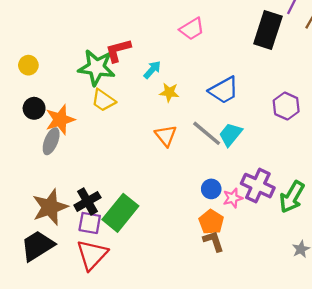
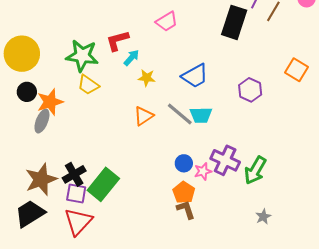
red L-shape: (118, 50) -> (117, 41), moved
yellow circle: (28, 65) -> (22, 54), size x2.0
cyan trapezoid: (231, 134) -> (201, 115), turned -130
orange triangle: (166, 136) -> (144, 116), turned 35

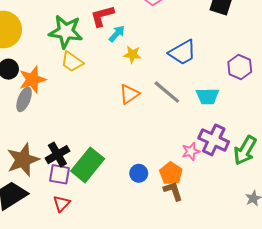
cyan trapezoid: (201, 115) -> (207, 96), moved
blue circle: (184, 163) -> (139, 173), moved
red triangle: (78, 222) -> (62, 204), size x0.6

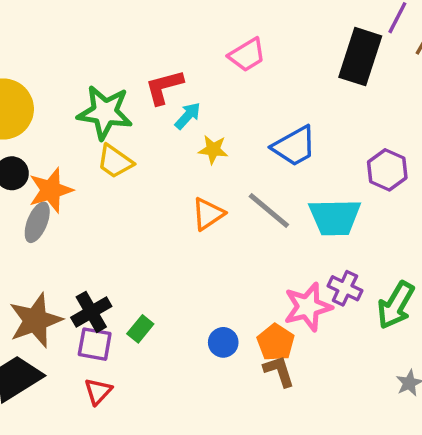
cyan trapezoid: (207, 96) -> (335, 217), size x1.4
purple cross: (214, 140) -> (345, 288), size x0.7
pink star: (191, 151) -> (308, 307), size x1.6
green rectangle: (88, 165) -> (140, 329), size x0.5

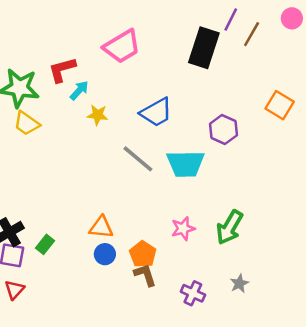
pink trapezoid: (247, 55) -> (122, 46), size x1.4
orange triangle: (208, 214) -> (101, 227), moved, turned 40
purple cross: (345, 288) -> (193, 293), moved
pink star: (308, 307) -> (183, 229), moved, size x0.7

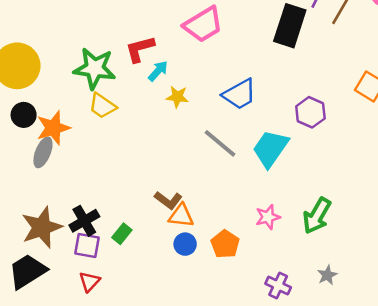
cyan trapezoid: (186, 164) -> (270, 148), turned 126
brown L-shape: (145, 275) -> (168, 200), moved, turned 145

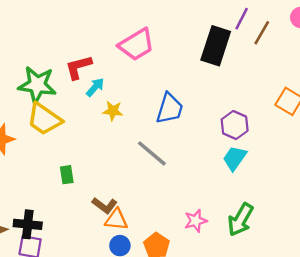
blue trapezoid: (239, 94) -> (170, 108), turned -44
yellow trapezoid: (102, 106) -> (44, 119), size x1.4
cyan trapezoid: (270, 148) -> (235, 158), moved, size x0.7
black cross: (84, 221) -> (28, 224), turned 36
green rectangle: (122, 234) -> (67, 175), moved, turned -48

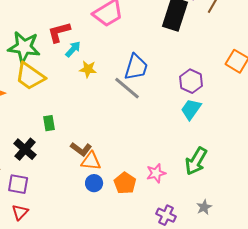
gray line: (152, 153) -> (127, 88), moved
pink star: (196, 221) -> (156, 173), moved
black cross: (28, 224) -> (25, 149), moved, turned 35

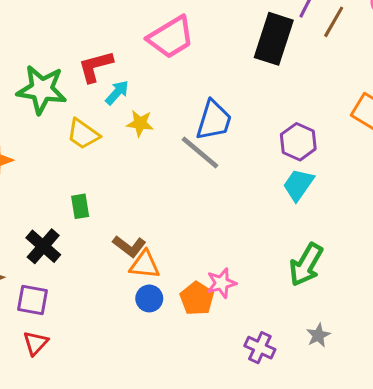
yellow trapezoid: (30, 76) -> (83, 134), moved, size x0.7
pink star: (156, 173) -> (221, 283), moved

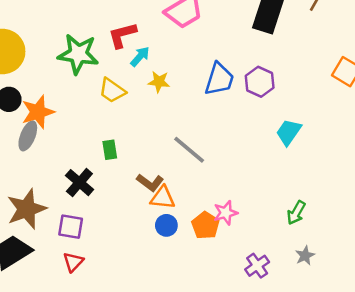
purple hexagon: (298, 142) -> (260, 82), moved
gray line: (200, 152) -> (189, 150), moved
green arrow: (306, 265) -> (296, 213), moved, size x0.7
purple cross: (260, 348) -> (257, 266), turned 30

